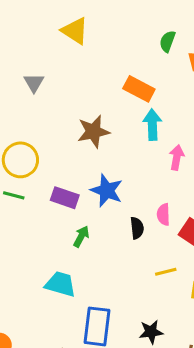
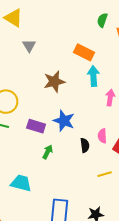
yellow triangle: (75, 31) -> (13, 18), moved
gray triangle: (34, 83) -> (29, 46), moved
cyan trapezoid: (60, 284) -> (21, 183), moved

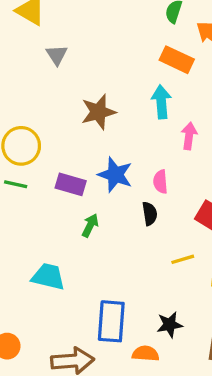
orange rectangle: (84, 52) -> (177, 60), moved
pink semicircle: (102, 136) -> (160, 182), moved

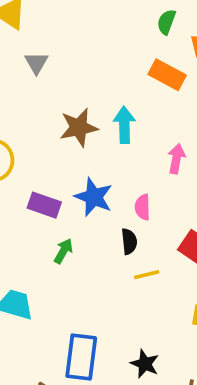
cyan arrow: (161, 102) -> (124, 125), moved
yellow line: (183, 259) -> (147, 275), moved
black star: (170, 325) -> (145, 364), turned 30

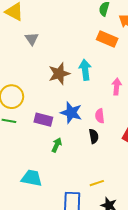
yellow line: (147, 275) -> (97, 183), moved

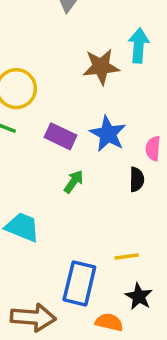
cyan arrow: (85, 70) -> (139, 45), moved

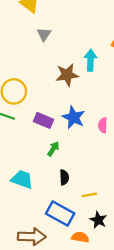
black semicircle: (137, 179) -> (64, 177), moved
blue rectangle: (79, 283) -> (60, 213), turned -72

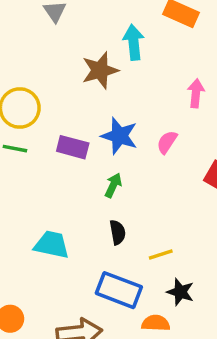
pink semicircle: (103, 125) -> (167, 142), turned 40
green arrow: (53, 149) -> (113, 185), moved

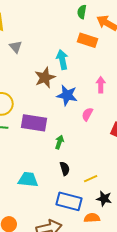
blue star: (119, 136) -> (67, 95), moved
purple rectangle: (73, 147) -> (34, 123), size x1.4

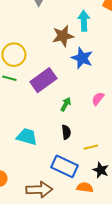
pink semicircle: (87, 114) -> (98, 99), moved
purple rectangle: (34, 123) -> (43, 80), turned -55

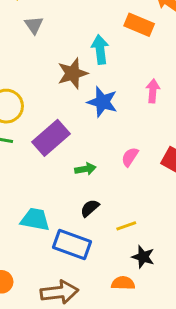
green arrow: (66, 104) -> (85, 169), turned 56
black semicircle: (66, 132) -> (90, 208), turned -120
blue rectangle: (65, 166) -> (72, 244), moved

